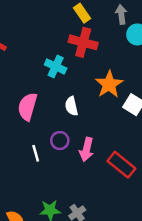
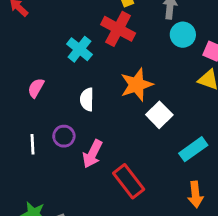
pink semicircle: (28, 107) -> (36, 88), size x0.6

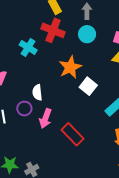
cyan circle: (183, 35) -> (87, 34), moved
white semicircle: (87, 99) -> (37, 92), moved

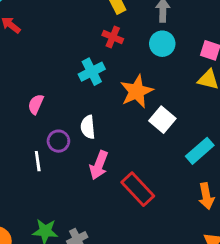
red cross: (53, 30) -> (113, 37), size x0.6
cyan cross: (28, 47) -> (92, 72), moved, turned 30
purple circle: (24, 109) -> (58, 141), moved

